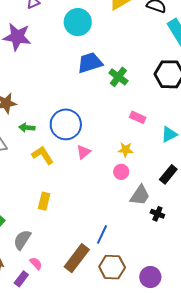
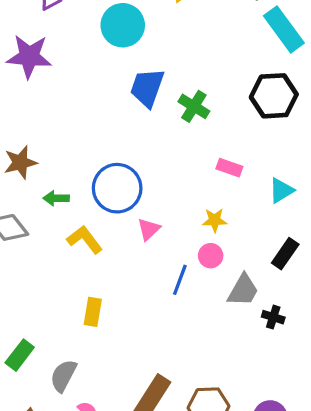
blue trapezoid: (90, 63) -> (147, 88), turned -48
blue line: (102, 234) -> (180, 280), moved

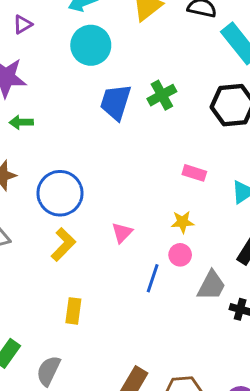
green cross: (194, 106) -> (162, 95), moved, turned 32
blue circle: (117, 188) -> (60, 193), moved
green arrow: (56, 198) -> (21, 122), moved
yellow L-shape: (85, 240) -> (63, 244), turned 84

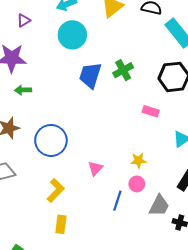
pink rectangle: (194, 173) -> (151, 111), moved
yellow L-shape: (63, 244) -> (56, 190), moved

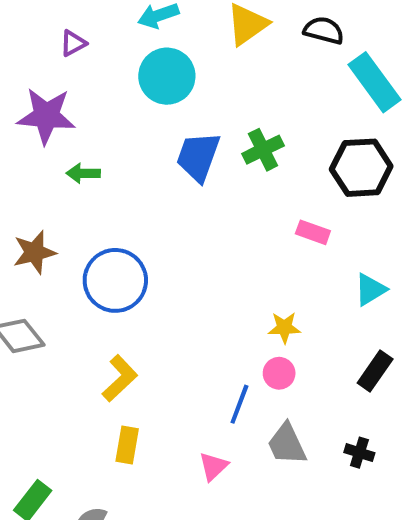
green arrow: (23, 90) -> (83, 173), moved
pink triangle: (95, 168) -> (213, 466), moved
gray trapezoid: (159, 206) -> (287, 444), moved, turned 125

